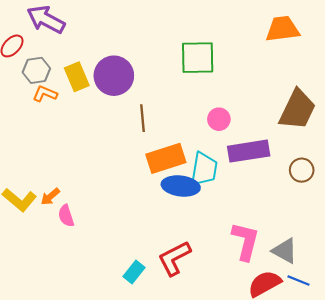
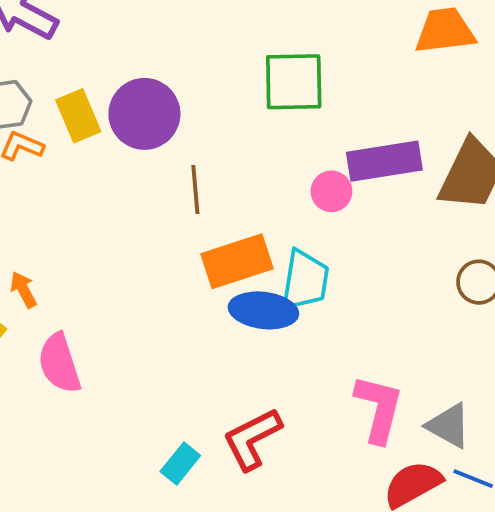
purple rectangle: (249, 151) -> (384, 161), moved
orange arrow: (50, 197) -> (23, 290), moved, turned 102
pink semicircle: (66, 216) -> (59, 363), size x1.5

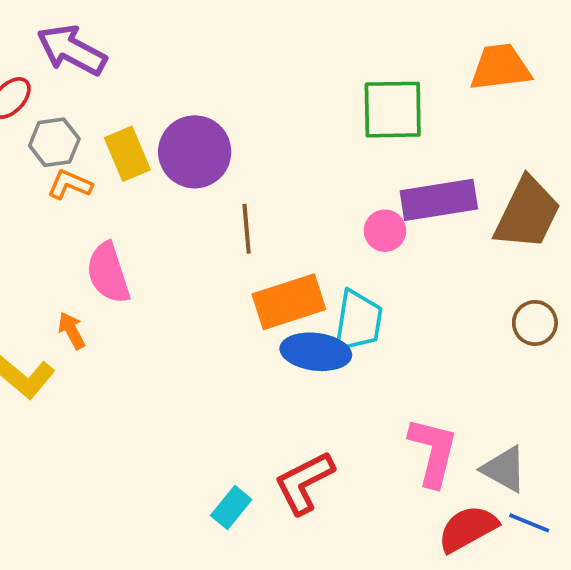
green square: (294, 82) -> (393, 110), moved
pink semicircle: (59, 363) -> (108, 273), moved

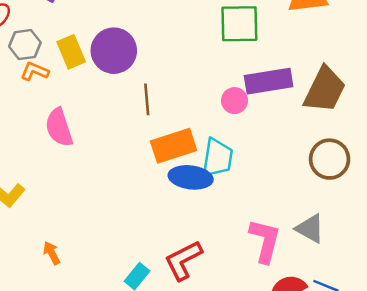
brown circle: (535, 323) -> (330, 159), size x1.4
orange arrow: (72, 331) -> (52, 253), moved
gray triangle: (504, 469) -> (310, 229), moved

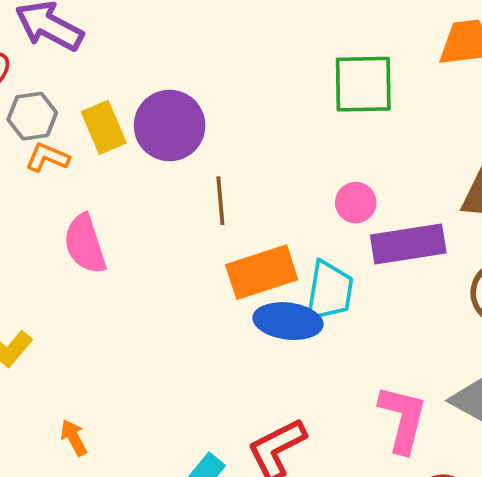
purple rectangle: (269, 81) -> (408, 244), moved

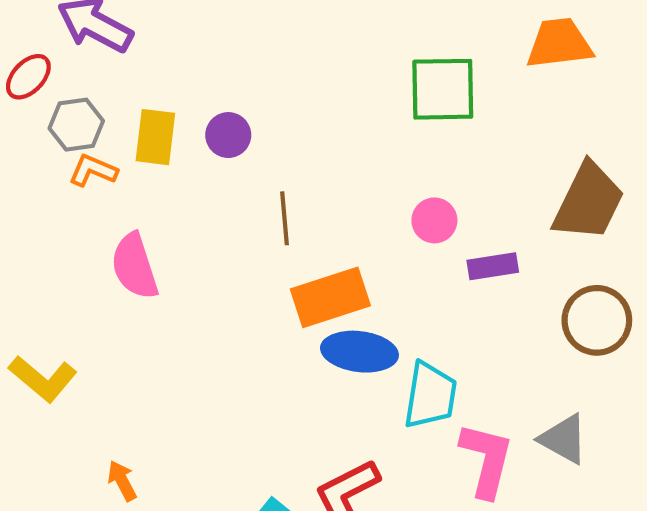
purple circle: (170, 126) -> (228, 135), size x0.6
yellow rectangle: (104, 127) -> (155, 137), turned 30
purple rectangle: (408, 244) -> (493, 266), size x0.6
cyan trapezoid: (329, 291) -> (430, 395), moved

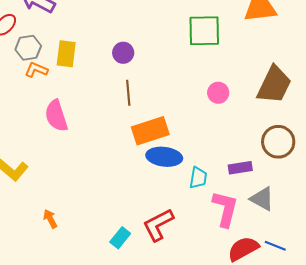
purple circle: (228, 135) -> (123, 53), moved
pink circle: (434, 220) -> (218, 93), moved
purple rectangle: (493, 266) -> (240, 168), moved
cyan trapezoid: (430, 395) -> (198, 178), size x0.7

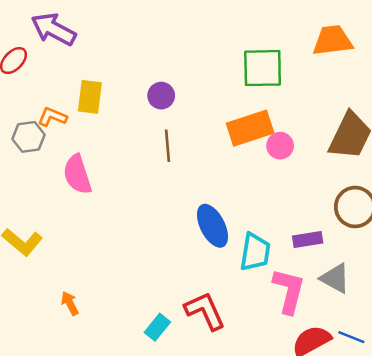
gray hexagon: (28, 48) -> (28, 137), moved
orange rectangle: (150, 131) -> (250, 128), moved
blue ellipse: (164, 157) -> (212, 226), turned 56
cyan trapezoid: (198, 178) -> (255, 252), size x1.4
red L-shape: (158, 225) -> (205, 311), turned 93

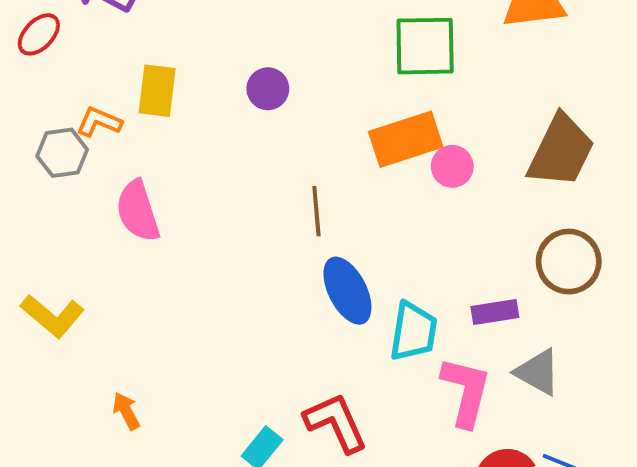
brown line: (167, 146) -> (316, 211), moved

